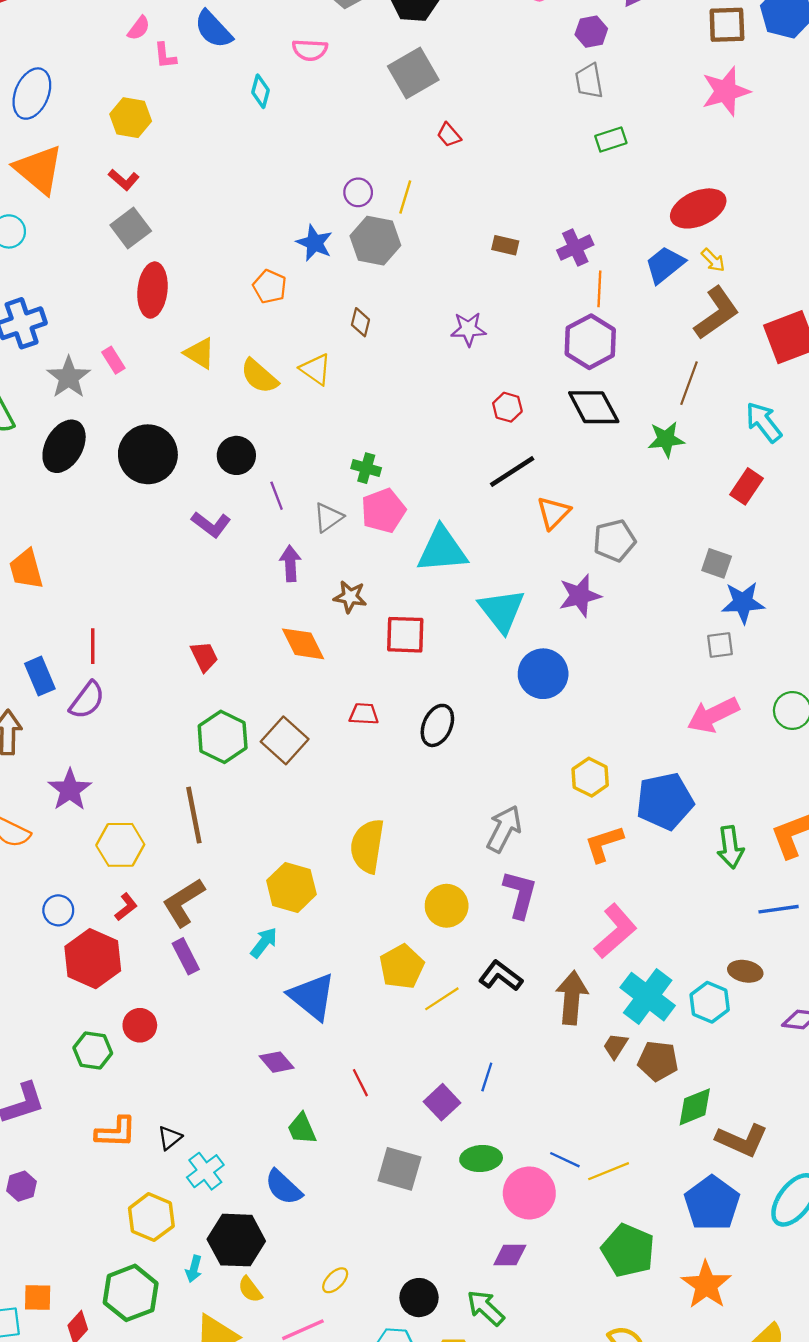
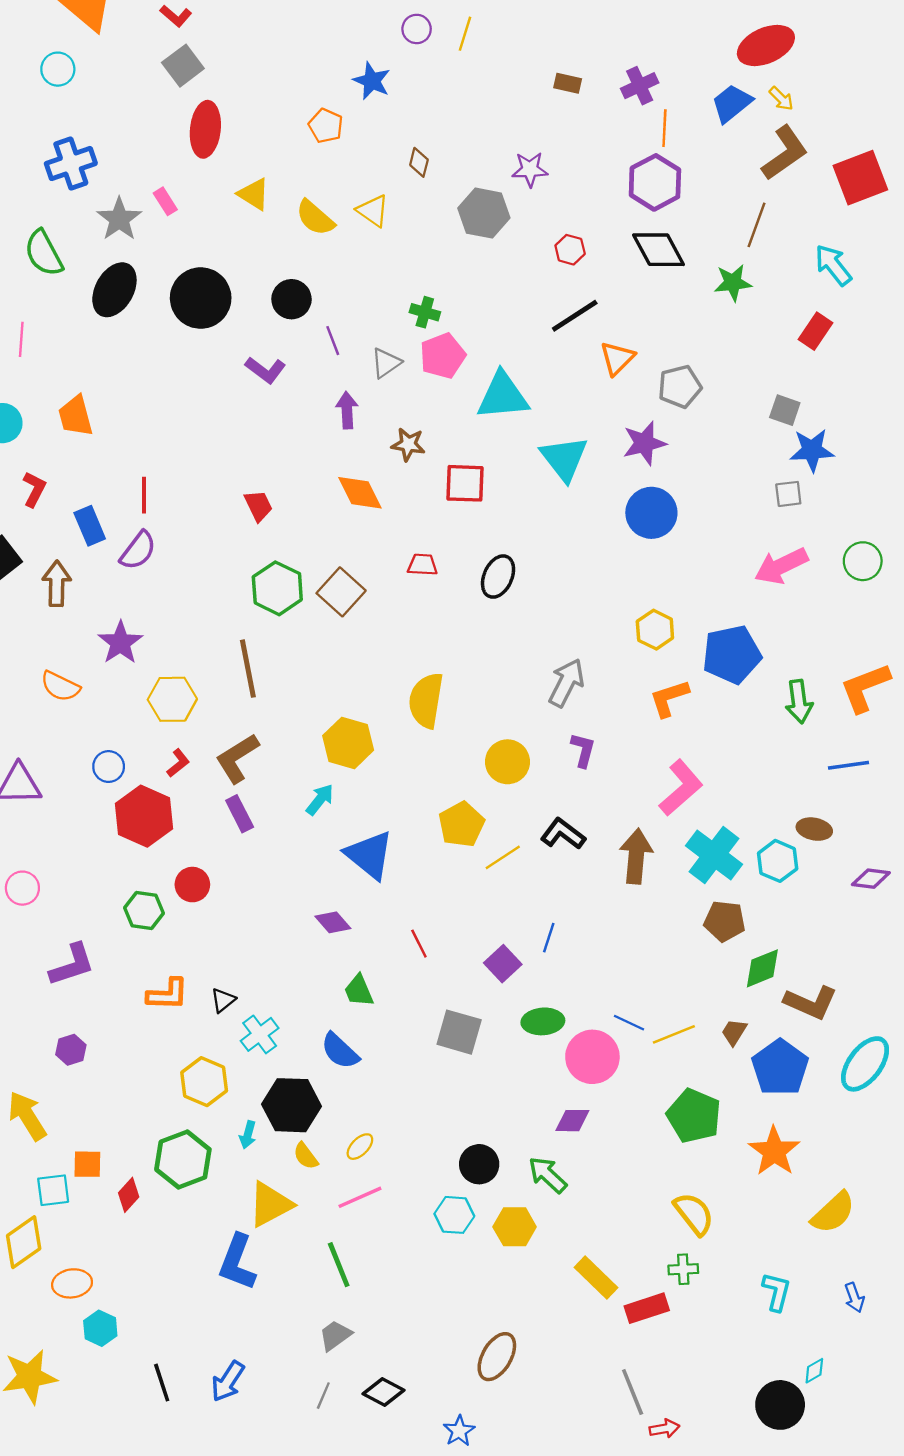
gray hexagon: (375, 241) -> (484, 213), moved
blue circle: (543, 674) -> (651, 513), moved
purple L-shape: (520, 894) -> (583, 750), size x0.7
brown trapezoid: (615, 1046) -> (734, 1032), moved
yellow ellipse: (335, 1280) -> (360, 1147), moved

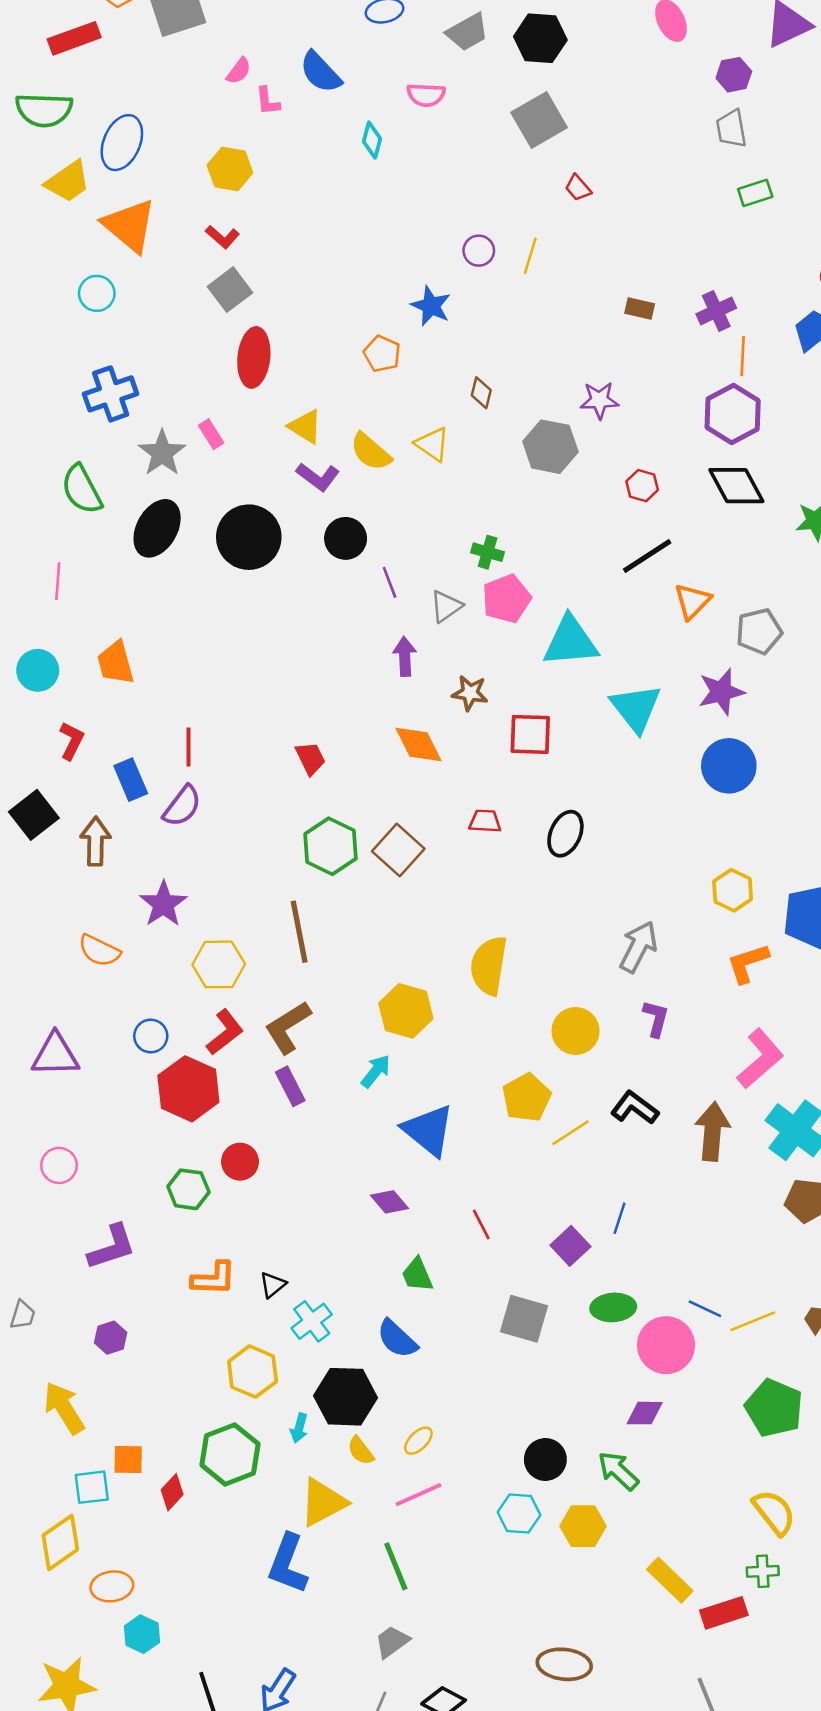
purple L-shape: (266, 370) -> (318, 477), moved
red L-shape: (178, 763) -> (225, 1032), size x1.5
brown ellipse: (497, 1357) -> (564, 1664), turned 66

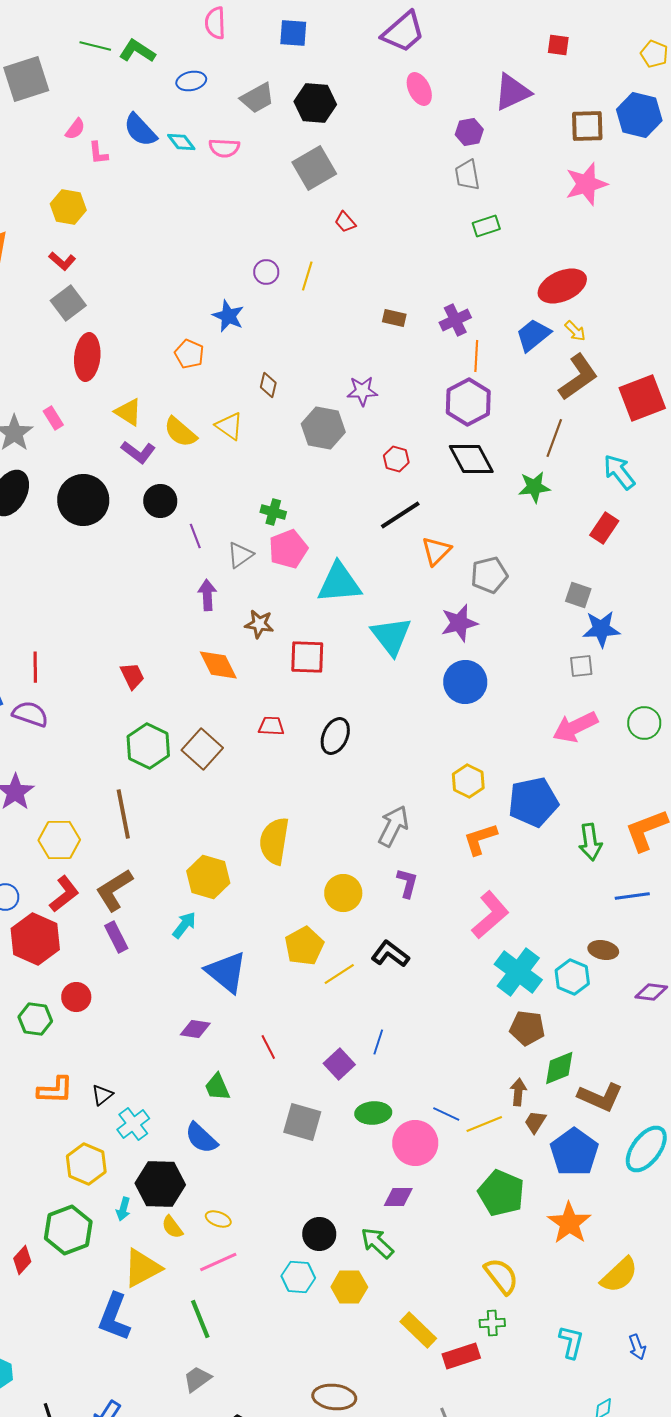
cyan diamond: (372, 140) -> (181, 142), moved, turned -52
purple semicircle: (182, 806) -> (30, 714), turned -108
brown arrow: (712, 1132) -> (518, 1092), moved, size x0.6
purple diamond: (390, 1202) -> (195, 1029), turned -40
yellow ellipse: (418, 1441) -> (218, 1219), turned 65

